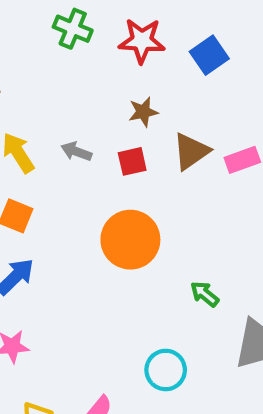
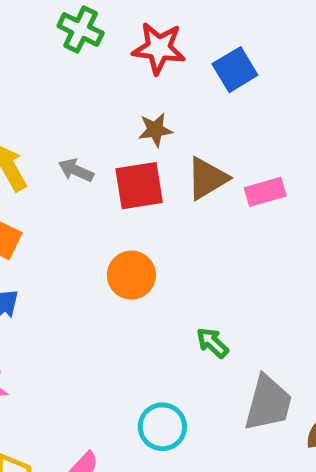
red square: (132, 161) -> (139, 186), size x1.5
orange circle: (130, 240) -> (131, 275), size x0.7

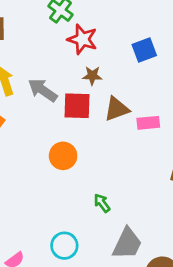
red star: (159, 48) -> (82, 39), moved
gray arrow: (76, 170) -> (43, 90), size x1.5

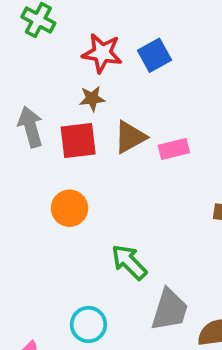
red star: (82, 39) -> (102, 53), moved
gray arrow: (43, 90) -> (31, 127), turned 48
green arrow: (102, 203) -> (129, 262), size x1.5

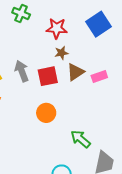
blue square: (154, 55) -> (99, 24), moved, size x1.4
brown star: (92, 99) -> (61, 53), moved

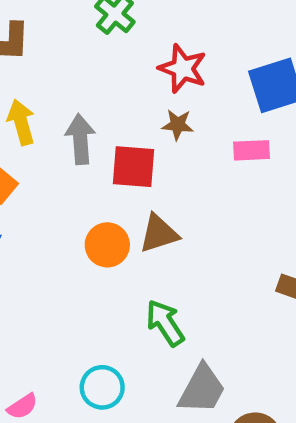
brown triangle: (75, 72) -> (159, 234), moved
pink rectangle: (99, 76) -> (252, 150), moved

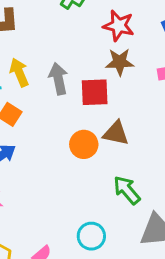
brown star: (178, 125) -> (120, 62), size x1.4
brown triangle: (159, 234) -> (116, 133), turned 36

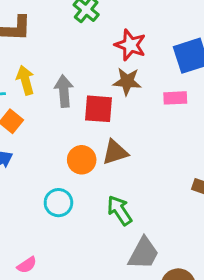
brown triangle: (116, 133) -> (115, 152), turned -36
cyan circle: (91, 236) -> (58, 203), moved

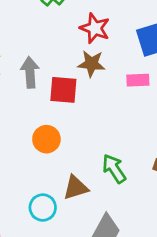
brown triangle: (115, 152) -> (76, 188), moved
cyan circle: (58, 203) -> (43, 208), moved
green arrow: (119, 210) -> (114, 169), moved

